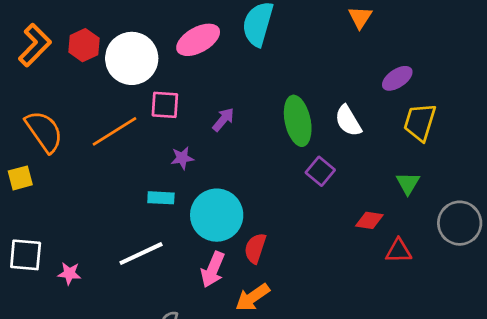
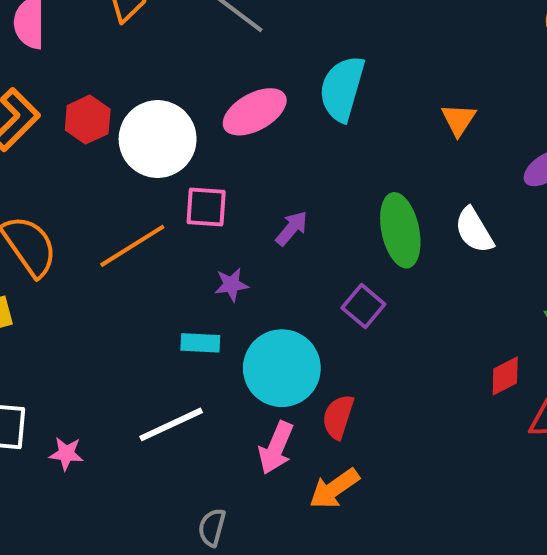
orange triangle: (360, 17) -> (459, 120), moved
purple square: (320, 171) -> (363, 306), moved
red diamond: (369, 220) -> (505, 376), turned -36

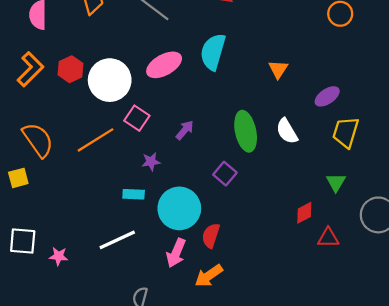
pink square: (206, 207) -> (137, 118), turned 30

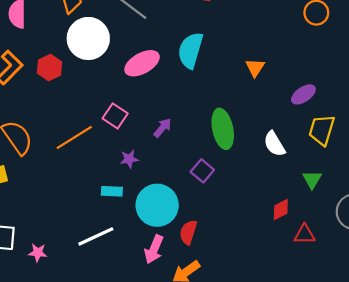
white circle: (110, 80) -> (88, 38), moved
white semicircle: (287, 131) -> (274, 144), moved

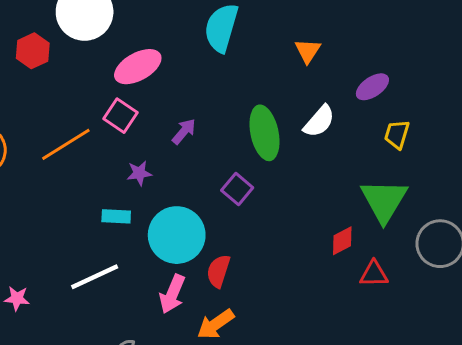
pink ellipse: (142, 63) -> (138, 67), moved
yellow trapezoid: (322, 130) -> (397, 134), size x0.7
white semicircle: (274, 144) -> (319, 121), moved, turned -108
green triangle: (312, 179) -> (384, 200), size x1.8

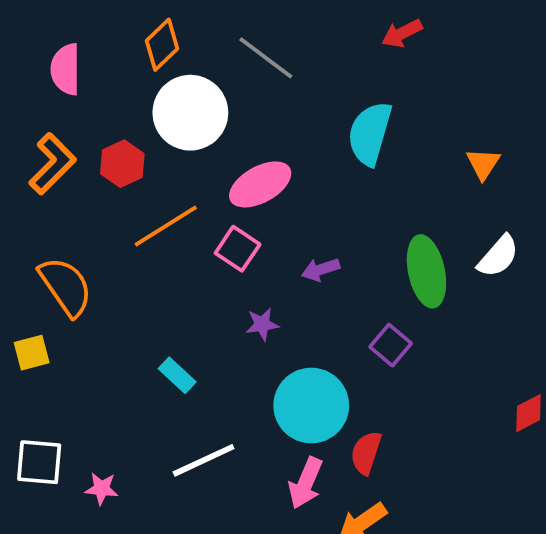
purple arrow: (184, 131) -> (321, 269), turned -148
orange line: (66, 144) -> (166, 226), moved
cyan rectangle: (116, 216) -> (177, 375), moved, turned 40

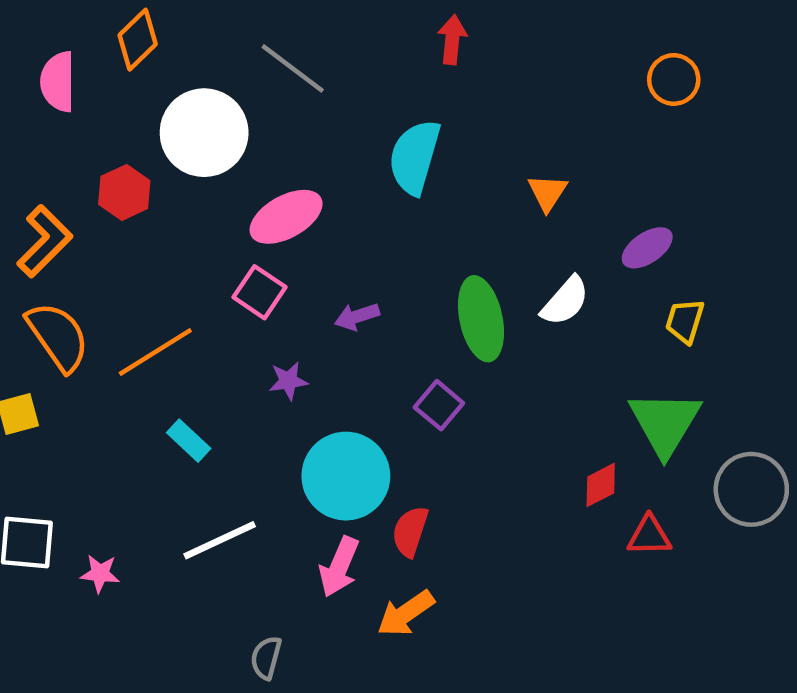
red arrow: (402, 33) -> (452, 40), turned 123
orange diamond: (162, 45) -> (138, 40), moved
orange L-shape: (52, 164) -> (45, 241), moved
orange line: (166, 226) -> (155, 352), moved

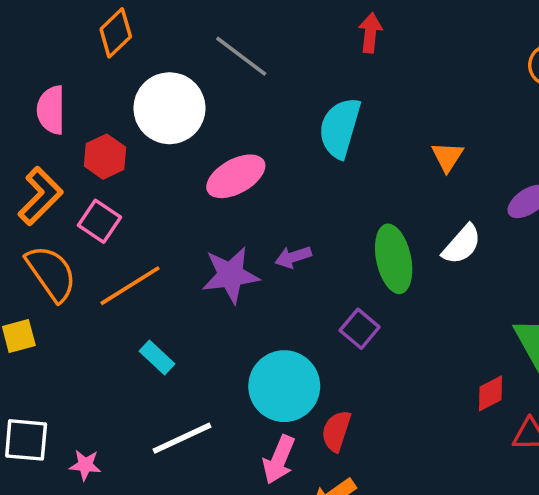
pink semicircle: (58, 82) -> (51, 110), moved
pink square: (259, 292) -> (100, 221), moved
purple star: (288, 381) -> (230, 275), moved, size x1.8

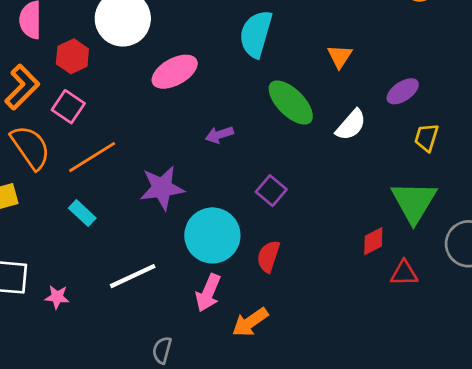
green ellipse: (394, 259) -> (291, 102), moved, turned -33
purple star: (230, 275) -> (162, 188), moved
cyan rectangle: (157, 357) -> (82, 213), moved
red semicircle: (336, 431) -> (268, 256), moved

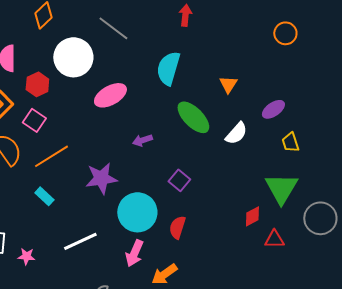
yellow trapezoid: (427, 137) -> (290, 142), turned -35

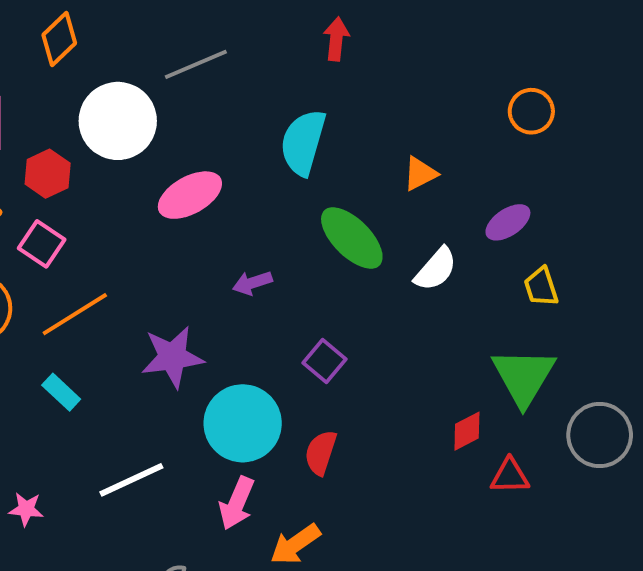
gray line: (113, 28) -> (196, 64), turned -60
orange circle: (285, 33) -> (531, 111), moved
orange triangle: (228, 84) -> (420, 174), turned 30

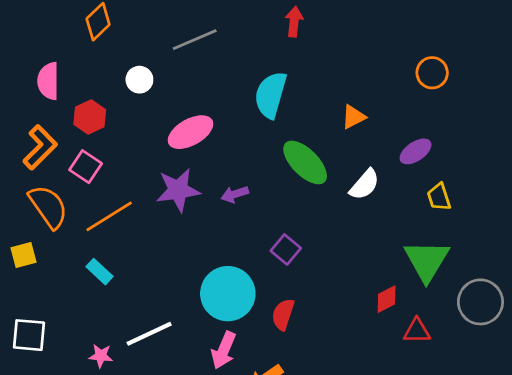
white circle: (118, 121) -> (139, 80), size x0.5
purple star: (172, 357) -> (178, 190), moved
pink star: (26, 509) -> (101, 356), moved

